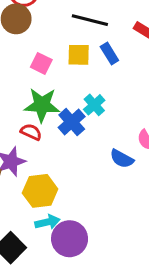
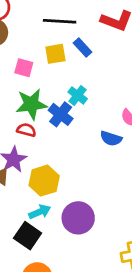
cyan arrow: (47, 222) -> (40, 212), moved

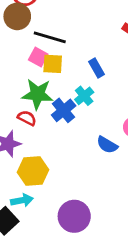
black line: (60, 21) -> (50, 37), moved
blue rectangle: (82, 47) -> (96, 68), moved
yellow square: (55, 54) -> (53, 64), moved
purple circle: (78, 218) -> (74, 216), moved

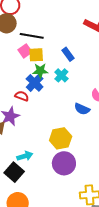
pink square: (38, 57) -> (25, 51), turned 32
green star: (37, 94) -> (40, 71), moved, size x0.7
blue cross: (64, 110) -> (35, 83), moved
yellow hexagon: (33, 171) -> (61, 138), moved

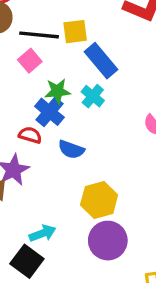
blue rectangle: (68, 54) -> (101, 61), size x1.5
yellow square: (36, 55) -> (75, 32), moved
blue semicircle: (82, 109) -> (71, 150), moved

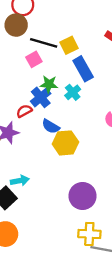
yellow square: (75, 32) -> (69, 45), turned -30
red semicircle: (30, 135) -> (24, 111), turned -56
yellow hexagon: (99, 200) -> (65, 143), moved
purple circle: (108, 241) -> (83, 196), moved

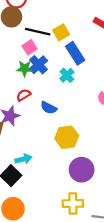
green star: (49, 84) -> (25, 68), moved
blue cross: (41, 97) -> (39, 65), moved
yellow hexagon: (65, 143) -> (67, 137), moved
yellow cross: (89, 234) -> (73, 203), moved

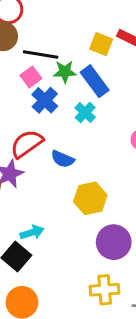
yellow square: (61, 32) -> (101, 44), moved, turned -35
green star: (25, 68) -> (65, 72), moved
red semicircle: (24, 95) -> (27, 144), size x1.6

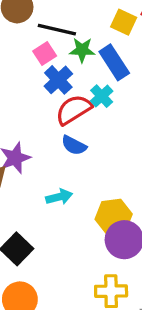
red semicircle: (27, 144) -> (74, 110), moved
yellow hexagon: (90, 198) -> (114, 217), moved
cyan arrow: (32, 232) -> (59, 197), moved

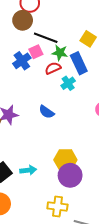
blue cross: (58, 80) -> (22, 61), moved
red semicircle: (74, 110) -> (53, 68), moved, size x0.7
cyan arrow: (59, 197) -> (28, 170), moved

